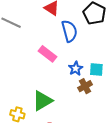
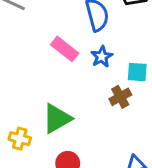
blue star: (76, 68) -> (102, 57), moved

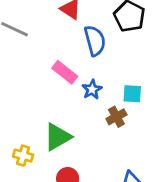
blue star: (102, 57) -> (92, 89), moved

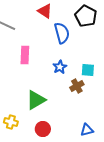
pink rectangle: (65, 72) -> (25, 55), moved, turned 54
yellow cross: (23, 156) -> (11, 122), moved

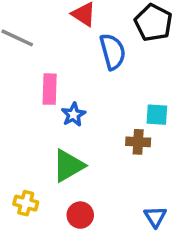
blue star: (60, 67) -> (73, 115), moved
brown cross: (77, 86) -> (138, 142), turned 32
blue triangle: (87, 130) -> (155, 217), turned -48

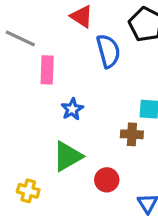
pink rectangle: (50, 89) -> (47, 70), moved
red circle: (80, 215) -> (107, 180), moved

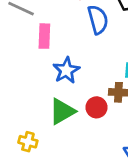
blue star: (72, 109) -> (66, 70), size x1.4
red circle: (107, 180) -> (97, 107), moved

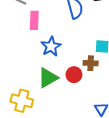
yellow cross: (28, 142) -> (22, 101), size x1.5

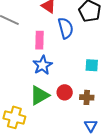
pink rectangle: (34, 20) -> (39, 40), moved
brown cross: (91, 63) -> (87, 97), moved

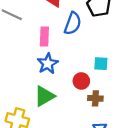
blue semicircle: (66, 28) -> (73, 23), turned 35
red circle: (65, 92) -> (81, 81), moved

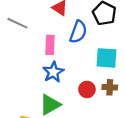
cyan square: (101, 64) -> (107, 58), moved, size x1.5
brown cross: (95, 98) -> (110, 87), moved

